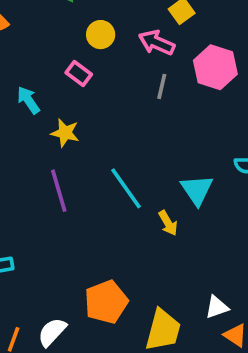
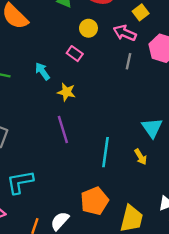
cyan line: (126, 188) -> (105, 152), moved, turned 44
yellow arrow: (168, 223) -> (141, 157), moved

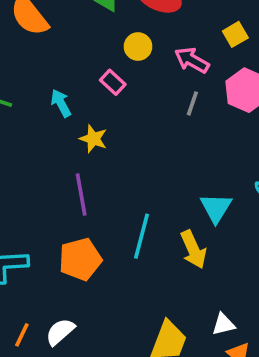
yellow square: (141, 12) -> (235, 34), moved
yellow arrow: (141, 157) -> (193, 249), size x1.5
orange pentagon: (94, 201) -> (80, 259), moved

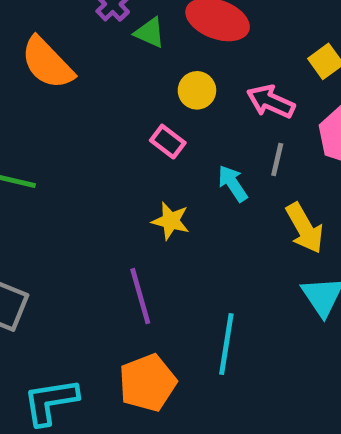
cyan arrow: (61, 103) -> (233, 183), moved
yellow star: (93, 139) -> (171, 221), moved
yellow arrow: (193, 249) -> (305, 228), moved

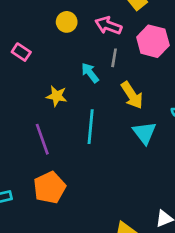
pink rectangle: (168, 142) -> (21, 52), moved
cyan line: (226, 344) -> (91, 127), moved

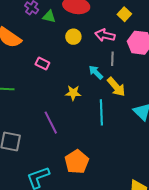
yellow arrow: (132, 95) -> (116, 87), moved
purple line: (42, 139) -> (51, 123), moved

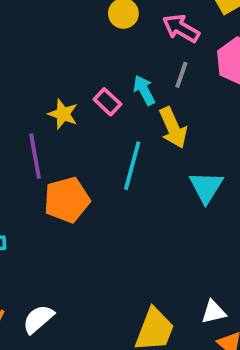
pink rectangle: (42, 63) -> (107, 102), moved
yellow star: (73, 93) -> (63, 114), moved
orange pentagon: (77, 162) -> (67, 200), moved

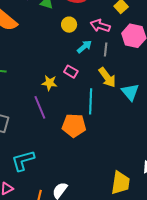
cyan arrow: (144, 90) -> (84, 47), moved, turned 91
cyan triangle: (206, 187) -> (130, 92), moved
orange pentagon: (67, 200) -> (74, 125), moved, turned 30

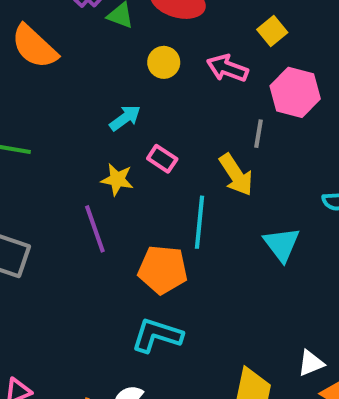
cyan arrow: (84, 47) -> (125, 118), moved
gray line: (106, 49) -> (258, 134), moved
cyan triangle: (130, 92) -> (282, 244), moved
cyan L-shape: (23, 161) -> (157, 335), moved, turned 30

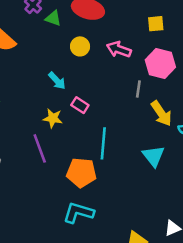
yellow square: (272, 31) -> (156, 24), moved, turned 35
cyan arrow: (125, 118) -> (57, 81), turned 84
yellow arrow: (236, 175) -> (161, 113), moved

